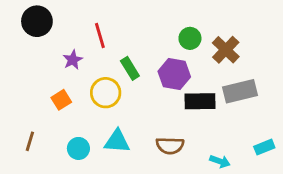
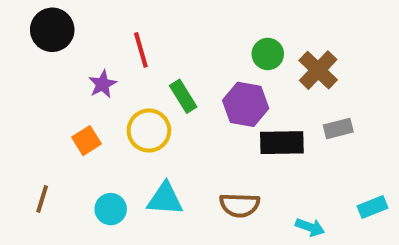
gray rectangle: (240, 91) -> (338, 129), size x0.6

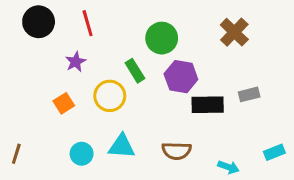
red line: (141, 50) -> (88, 23), moved
green circle: (268, 54) -> (162, 38), moved, size x1.4
brown cross: (318, 70) -> (234, 32), moved
brown line: (42, 199) -> (16, 154), moved

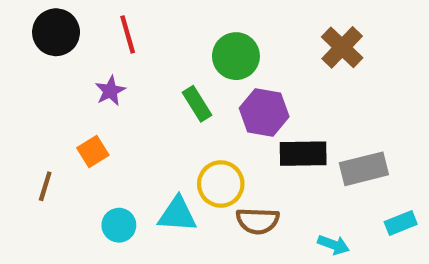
gray rectangle: (249, 94) -> (364, 169), moved, size x1.5
yellow circle: (110, 96) -> (221, 184), moved
brown line: (16, 154) -> (45, 186), moved

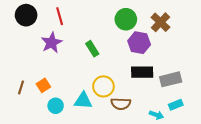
green circle: (236, 56) -> (126, 19), moved
purple star: (110, 91) -> (52, 43), size x1.5
purple hexagon: (264, 112) -> (139, 43), moved
orange square: (93, 151) -> (43, 85), moved
cyan rectangle: (401, 223) -> (176, 105), moved

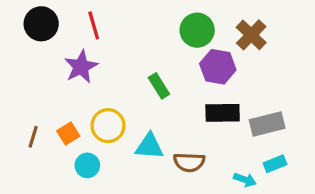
green rectangle: (92, 49) -> (159, 86), moved
yellow circle: (103, 86) -> (108, 126), moved
cyan triangle: (83, 101) -> (149, 146), moved

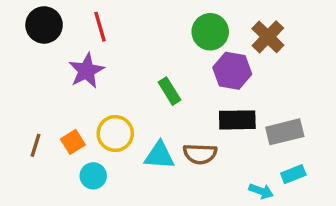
brown semicircle: (189, 162) -> (200, 154), moved

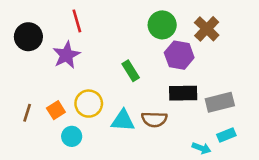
black circle: (44, 25) -> (28, 37), moved

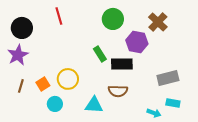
green circle: (162, 25) -> (113, 19), moved
purple star: (66, 55) -> (18, 55), moved
black rectangle: (183, 93) -> (122, 64), moved
cyan triangle: (123, 121) -> (94, 105), moved
cyan rectangle: (226, 135) -> (173, 103), turned 32

